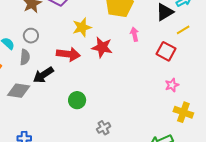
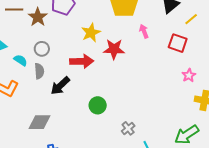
gray diamond: (19, 91) -> (40, 122), moved

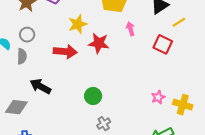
pink star: (189, 75) -> (158, 97), moved
black arrow: (60, 86) -> (40, 86), moved, turned 65
green circle: (98, 105) -> (93, 96), moved

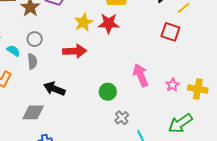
pink arrow: (130, 29) -> (141, 75), moved, size x1.6
red star: (99, 43) -> (109, 23), moved

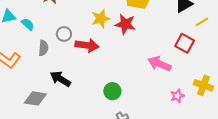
gray circle: (35, 39) -> (64, 34), moved
cyan semicircle: (13, 51) -> (28, 24), moved
pink arrow: (141, 75) -> (159, 64), moved, turned -55
yellow cross: (198, 89) -> (203, 85), moved

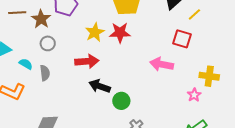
cyan semicircle: (28, 24) -> (26, 64), moved
gray circle: (64, 34) -> (48, 43), moved
black arrow: (60, 79) -> (100, 86), moved
pink star: (177, 96) -> (194, 95), moved

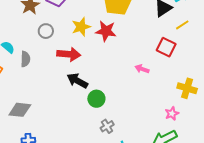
gray circle: (48, 43) -> (46, 31), moved
pink arrow: (162, 64) -> (142, 69), size x0.6
pink star: (194, 95) -> (172, 114), moved

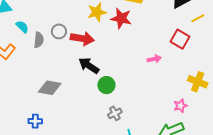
gray circle: (46, 31) -> (59, 31), moved
pink arrow: (142, 69) -> (154, 59), turned 144
gray diamond: (20, 110) -> (50, 88), moved

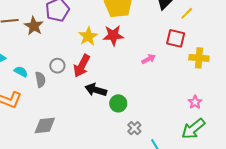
red arrow: (82, 39) -> (82, 66), turned 125
pink arrow: (154, 59) -> (149, 59), moved
yellow cross: (198, 82) -> (199, 58), moved
gray diamond: (50, 88) -> (45, 125), moved

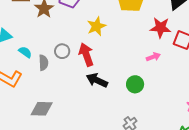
red star: (113, 35) -> (161, 28), moved
red arrow: (82, 66) -> (86, 55), turned 125
green circle: (118, 103) -> (135, 84), moved

